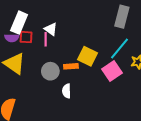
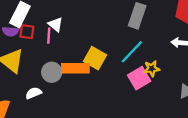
orange rectangle: (71, 66) -> (75, 68), size x1.6
pink square: (112, 71) -> (139, 78), moved
white semicircle: (67, 91) -> (34, 93), moved, turned 64

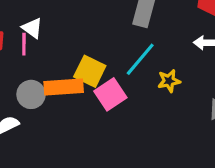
pink square: (139, 78) -> (110, 94), moved

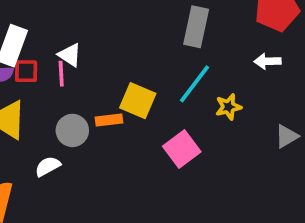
orange rectangle: (64, 87) -> (109, 120), size x0.6
pink square: (110, 94) -> (182, 149), moved

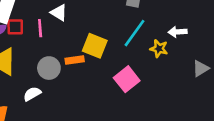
white triangle: (70, 55) -> (59, 13), moved
white arrow: (268, 61) -> (178, 32), moved
yellow star: (228, 107) -> (159, 49), turned 30

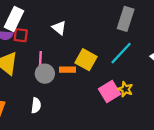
pink line: (40, 28) -> (40, 59), moved
yellow star: (159, 49) -> (125, 89), moved
white semicircle: (32, 94) -> (36, 105), moved, turned 120

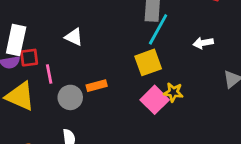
cyan line: (121, 53) -> (158, 29), moved
pink line: (40, 59) -> (49, 74), moved
yellow square: (86, 60) -> (148, 62), moved, turned -35

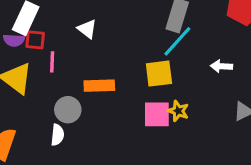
orange rectangle: (97, 86) -> (99, 86), size x1.4
gray circle: (70, 97) -> (68, 110), moved
pink square: (155, 100) -> (157, 114), turned 32

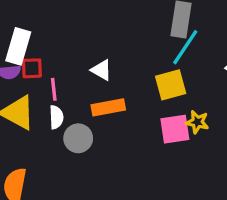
white triangle: (87, 29) -> (101, 70), moved
white semicircle: (57, 135) -> (56, 117), moved

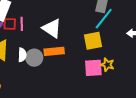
white triangle: (101, 70) -> (52, 28), size x1.5
pink line: (54, 89) -> (22, 24), moved
gray circle: (78, 138) -> (34, 58), moved

